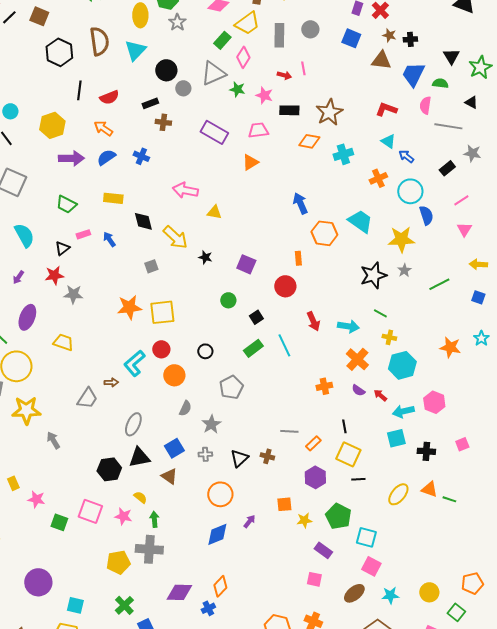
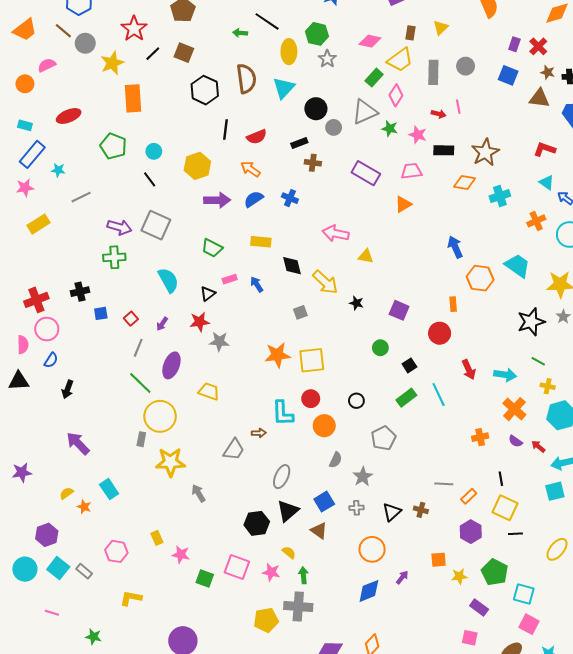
cyan L-shape: (134, 363) -> (283, 413), turned -52
black triangle: (139, 457) -> (288, 511), turned -30

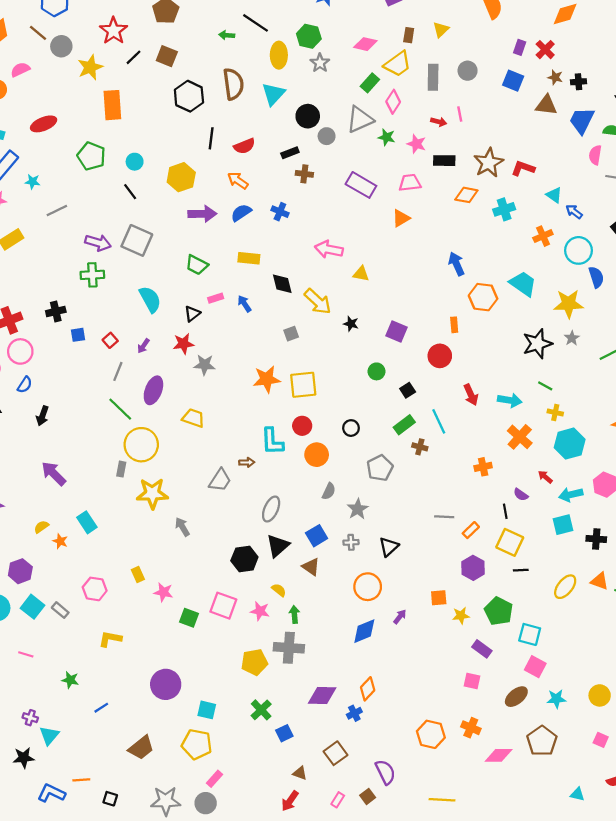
red L-shape: (545, 149) -> (523, 168), moved
purple semicircle: (515, 441) -> (521, 495), moved
brown cross: (421, 510) -> (420, 447), moved

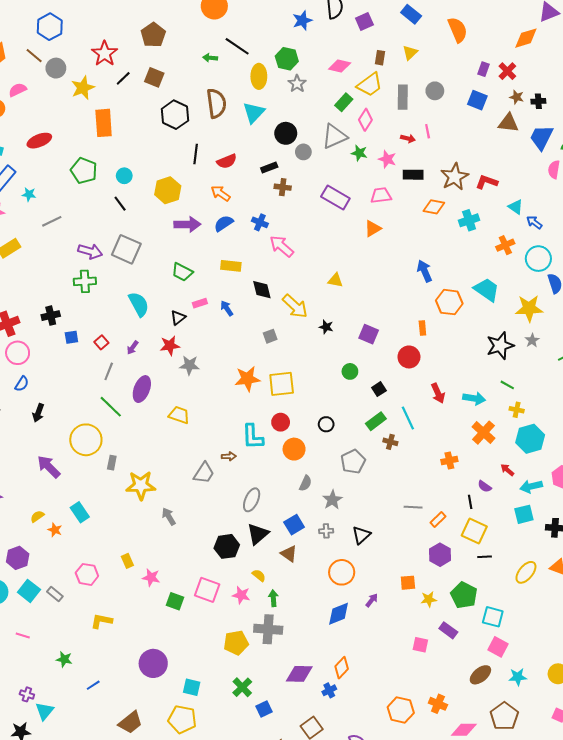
pink arrow: (329, 249) -> (282, 246), moved, turned 30
yellow circle: (141, 445) -> (86, 440), moved
pink square: (472, 681) -> (420, 645), moved

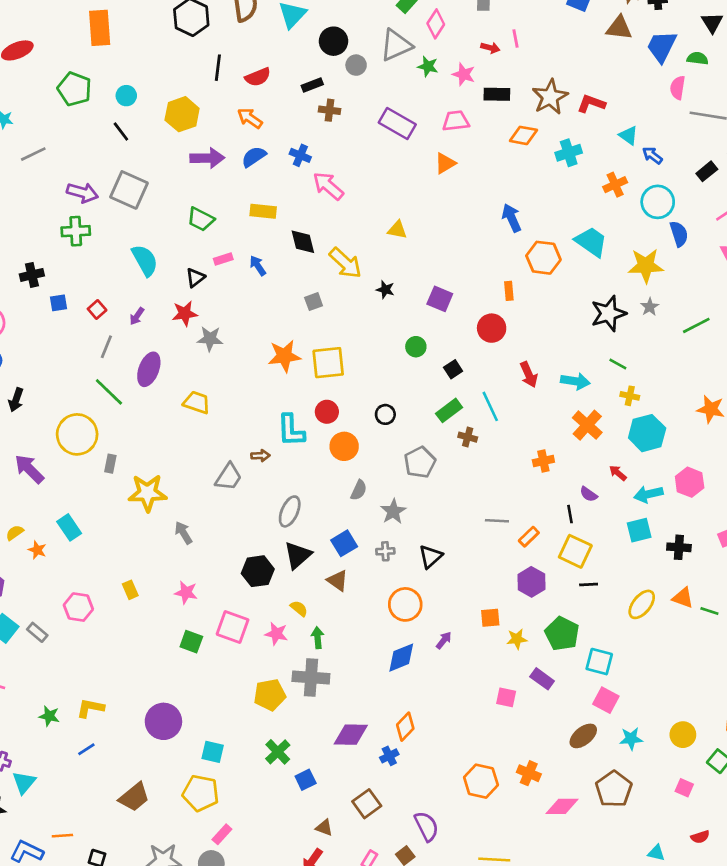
pink star: (151, 577) -> (186, 592), moved
yellow L-shape: (101, 621) -> (90, 708), moved

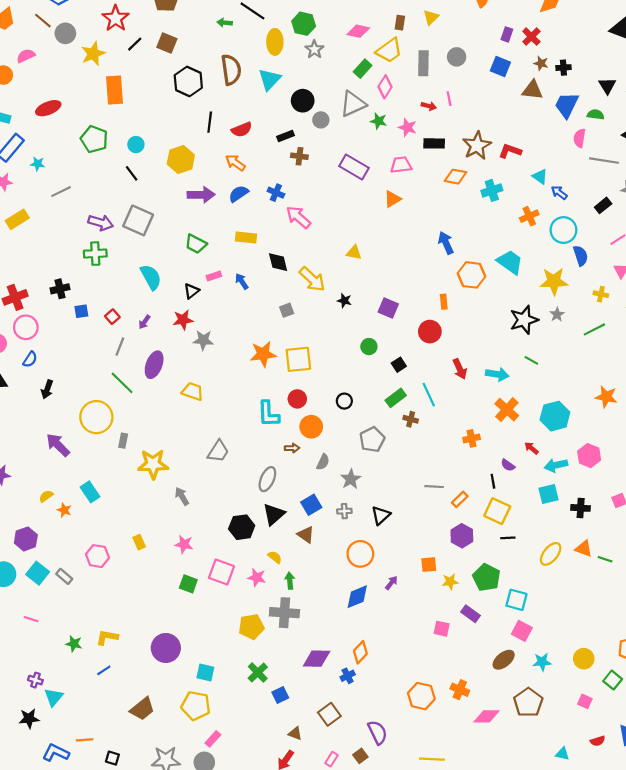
yellow cross: (630, 396) -> (601, 294), moved
brown arrow: (260, 456) -> (292, 448), moved

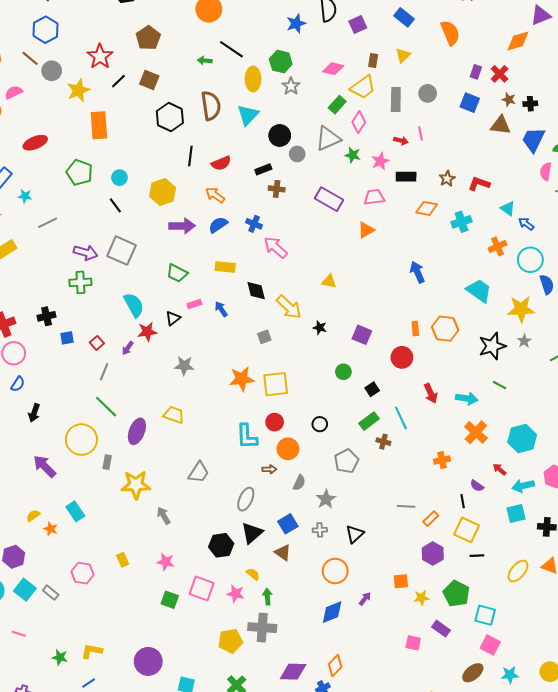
pink star: (407, 127) -> (380, 161), turned 30
brown star: (477, 146) -> (447, 179), size x0.6
orange hexagon: (472, 275) -> (445, 329), moved
red star: (183, 320) -> (147, 332), moved
purple ellipse: (154, 365) -> (137, 431), moved

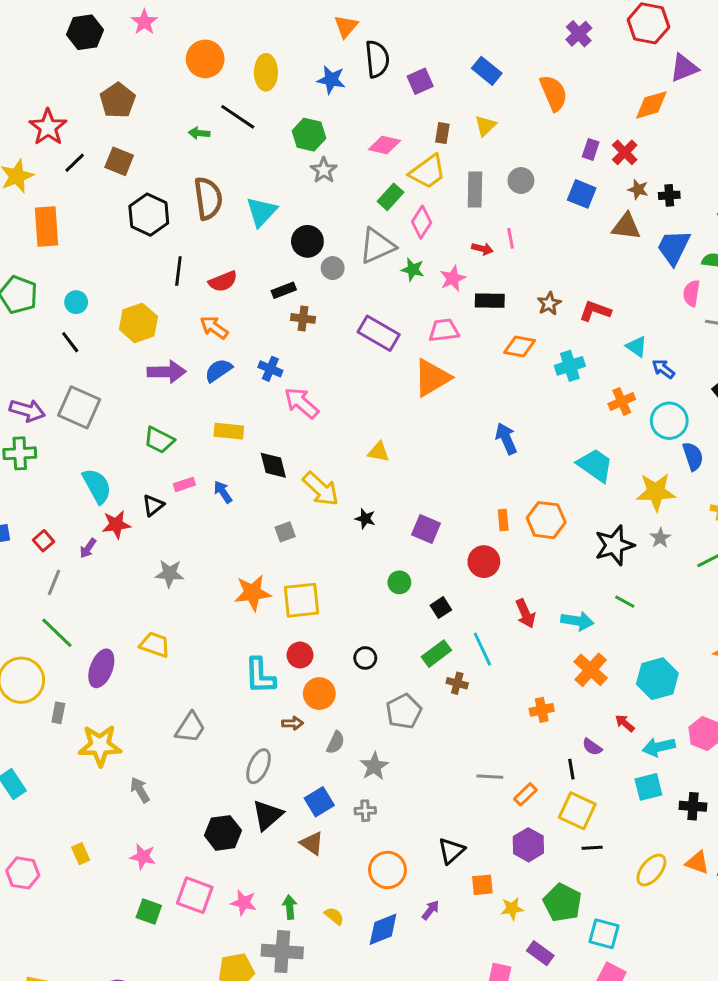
blue star: (296, 24) -> (331, 80), turned 30
yellow ellipse: (253, 79) -> (266, 72), moved
orange triangle: (366, 230) -> (432, 378), size x1.6
black triangle: (355, 534) -> (451, 851), moved
yellow semicircle: (253, 574) -> (334, 916), moved

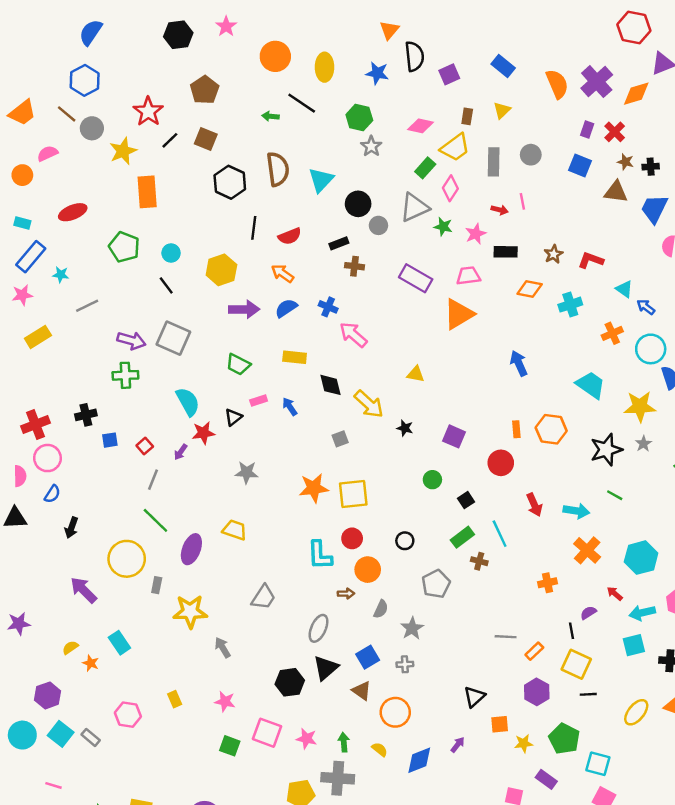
purple cross: (579, 34) -> (597, 82), moved, size x1.5
purple semicircle: (592, 747) -> (588, 613), turned 112
orange circle: (387, 870) -> (395, 712), moved

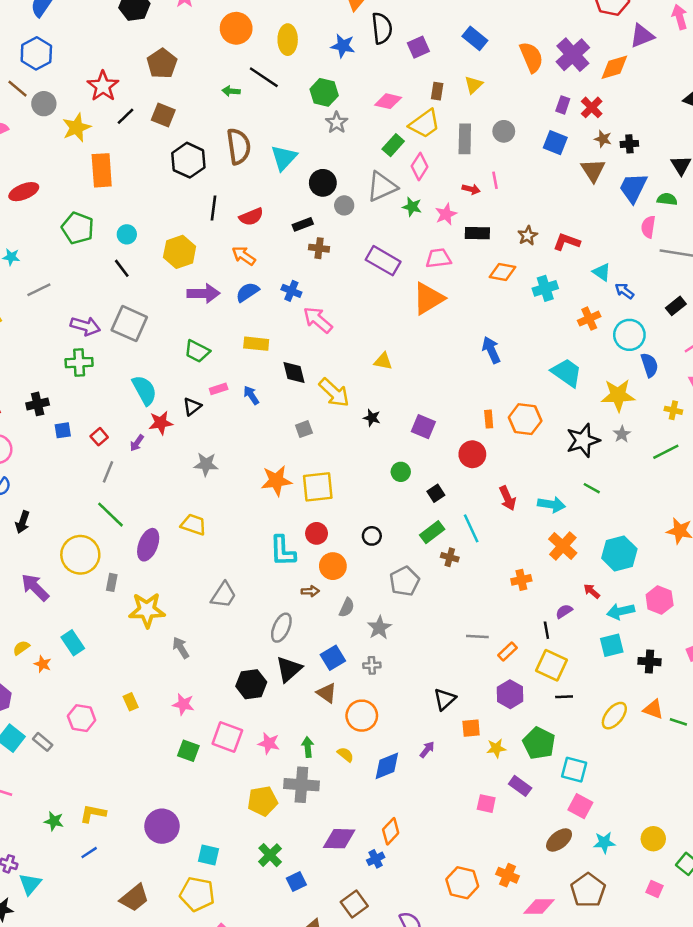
brown triangle: (616, 192) -> (593, 170), turned 50

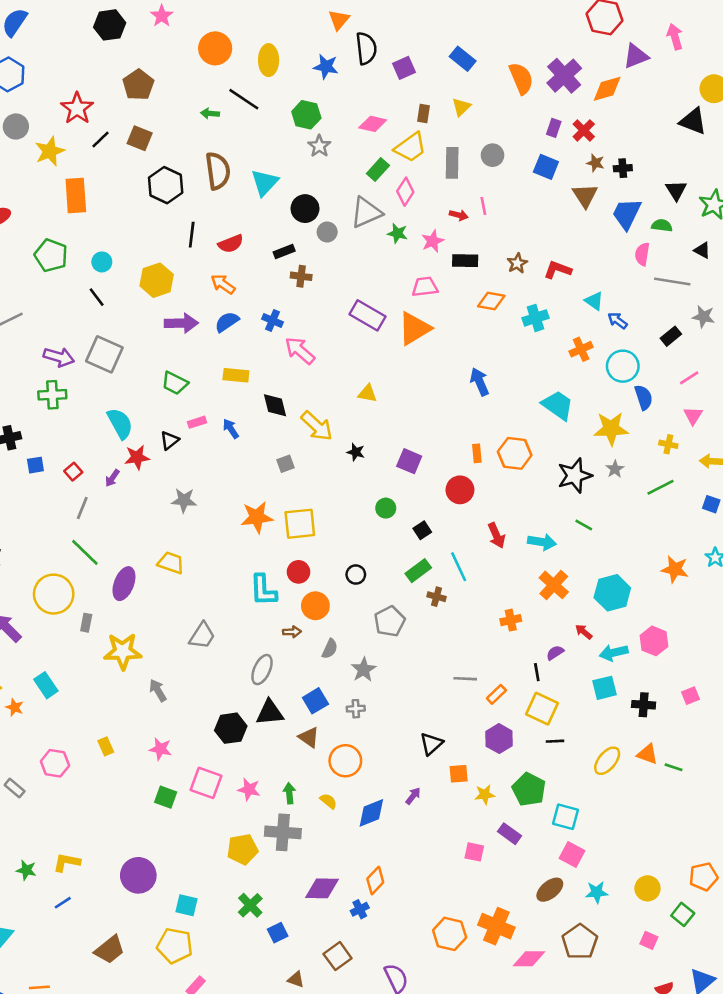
purple rectangle: (383, 261) -> (368, 315), moved
black triangle: (289, 669) -> (270, 713), turned 36
orange cross: (508, 875) -> (496, 926), size x1.5

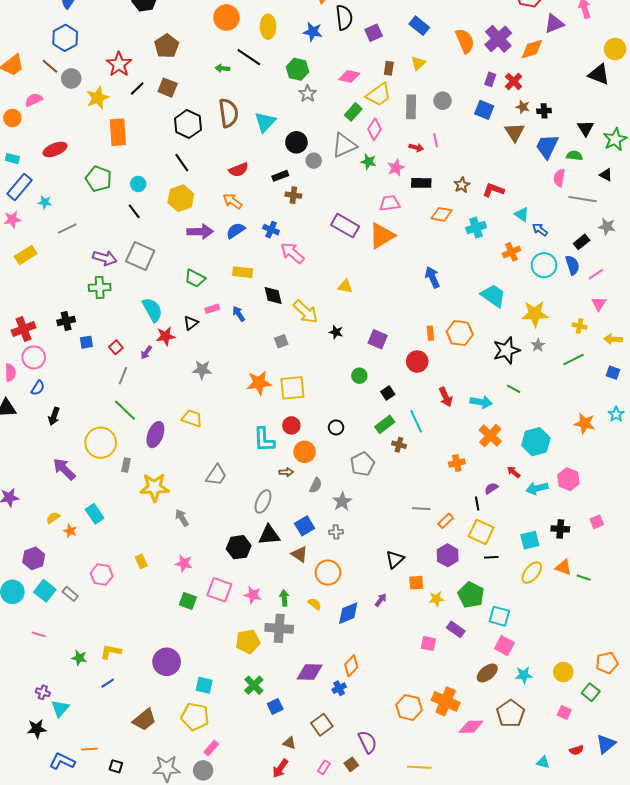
black line: (192, 235) -> (182, 163), moved, turned -42
blue semicircle: (644, 397) -> (572, 265), moved
cyan square: (605, 688) -> (530, 540), moved

